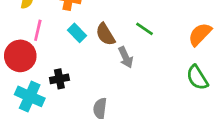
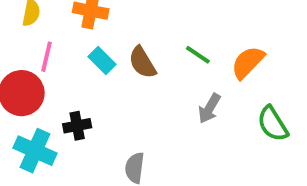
orange semicircle: (200, 34) -> (248, 62), moved
gray arrow: (126, 57) -> (209, 108), moved, turned 55

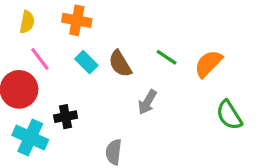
pink line: (46, 57) -> (40, 59), turned -50
gray arrow: (209, 108) -> (147, 102), moved

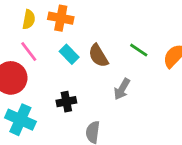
yellow semicircle: (27, 22) -> (29, 19), moved
black cross: (66, 117) -> (66, 102), moved

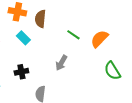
brown semicircle: (98, 56) -> (40, 19), moved, turned 36

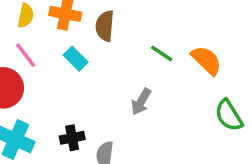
orange semicircle: (99, 39) -> (206, 60), turned 90
black cross: (21, 72) -> (72, 138), moved

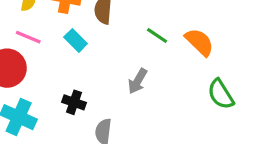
pink line: (26, 55) -> (28, 37), turned -30
black cross: (72, 138) -> (74, 102), moved, turned 30

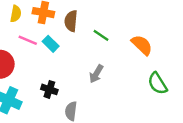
green line: (157, 35) -> (101, 35), moved
pink line: (28, 37) -> (28, 40), moved

